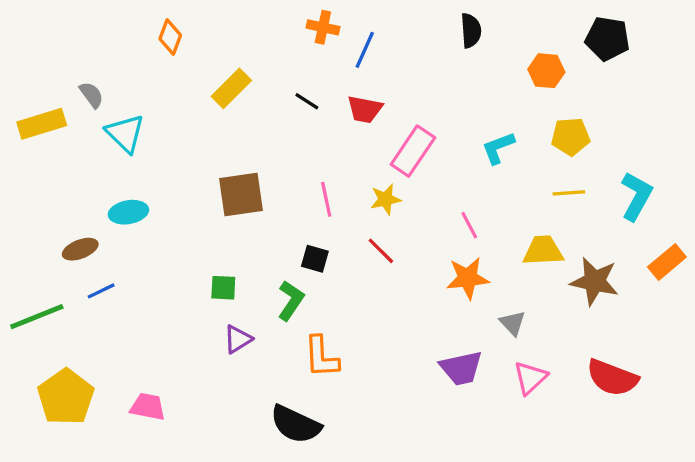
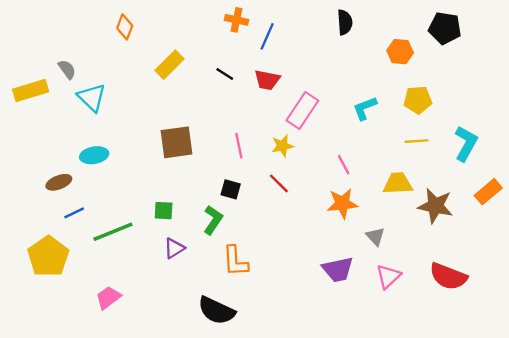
green line: (37, 317) -> (113, 232), moved
yellow pentagon: (66, 397) -> (48, 256), moved
pink trapezoid: (148, 407) -> (108, 298), turned -48

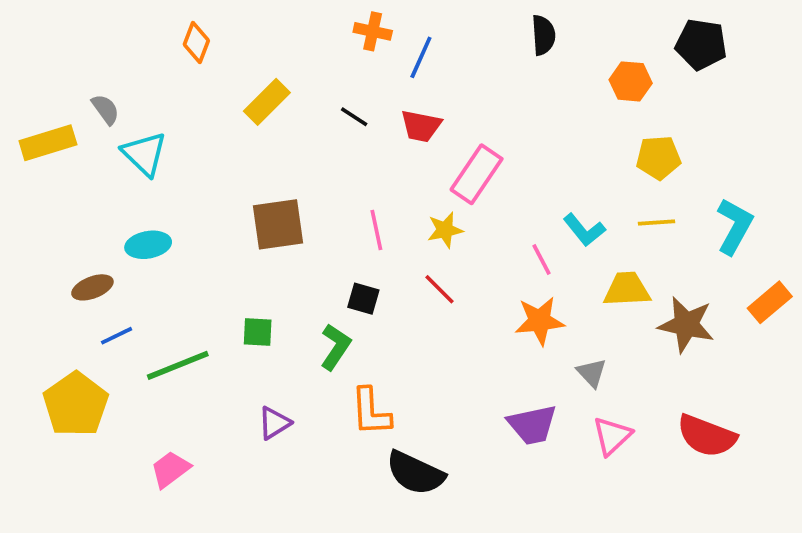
cyan L-shape: (365, 108) -> (584, 230), moved, turned -108
purple triangle: (174, 248) -> (274, 423), moved
black semicircle: (217, 311) -> (415, 473), moved

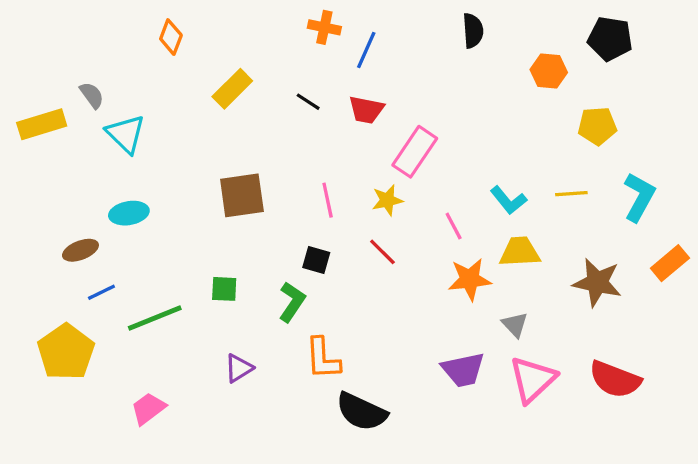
yellow pentagon: (658, 158) -> (597, 126), moved
pink line: (542, 260) -> (454, 226), moved
yellow trapezoid: (627, 289) -> (520, 252), moved
pink triangle: (612, 436) -> (533, 379), size x1.4

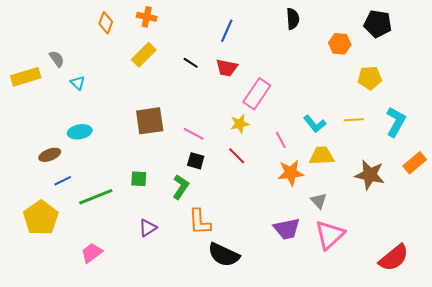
orange cross: (324, 27) -> (147, 17), moved
cyan triangle: (126, 134) -> (78, 83), size x0.6
pink line: (328, 200) -> (194, 134), moved, turned -50
red semicircle: (615, 379) -> (394, 258), moved, turned -60

